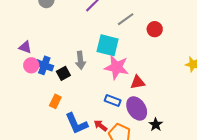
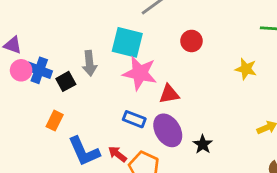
red circle: (155, 29) -> (191, 41), moved
black star: (156, 125) -> (203, 144), moved

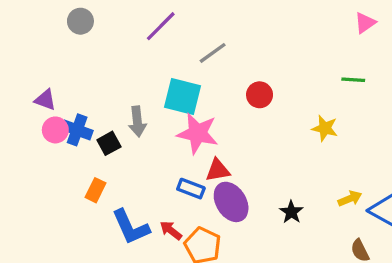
red triangle: (169, 94) -> (218, 170), moved
black star: (203, 144) -> (291, 212), moved

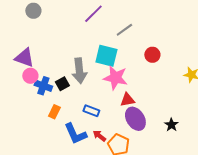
gray circle: (80, 21) -> (33, 11), moved
purple triangle: (45, 100) -> (24, 58), size x1.5
gray arrow: (137, 122) -> (79, 71), size x1.4
blue cross: (77, 130) -> (43, 86), moved
blue rectangle: (191, 189) -> (91, 111), moved

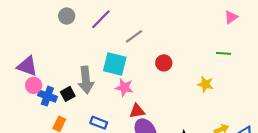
gray circle: (33, 11) -> (67, 16), moved
pink star: (115, 78) -> (124, 87), size x0.7

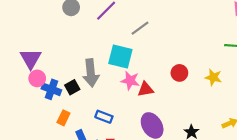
red circle: (164, 63) -> (179, 73), moved
purple triangle: (27, 66) -> (31, 59), turned 40
red triangle: (137, 111) -> (145, 89), moved

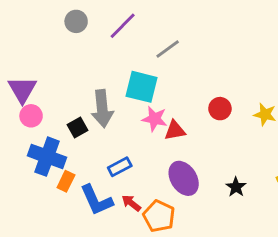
blue cross: (51, 89) -> (47, 157), moved, size x1.4
blue rectangle: (104, 117) -> (120, 167), turned -49
orange rectangle: (63, 118) -> (66, 181), moved

